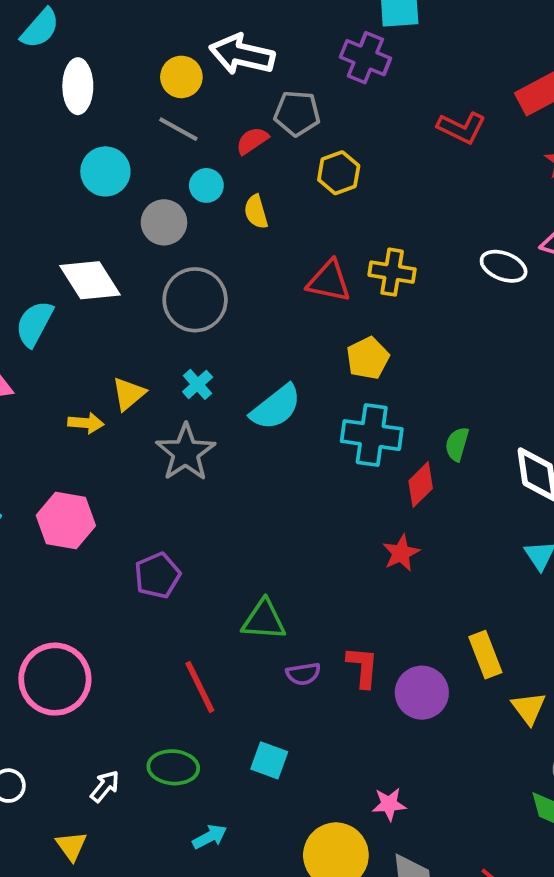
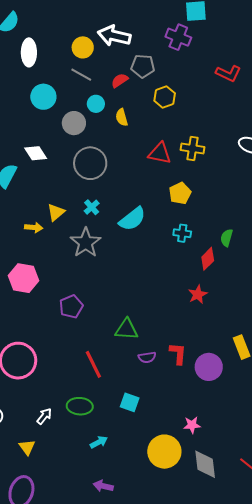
white diamond: (90, 280) -> (36, 153), size x0.7
cyan cross: (372, 435) -> (182, 233), size x0.6

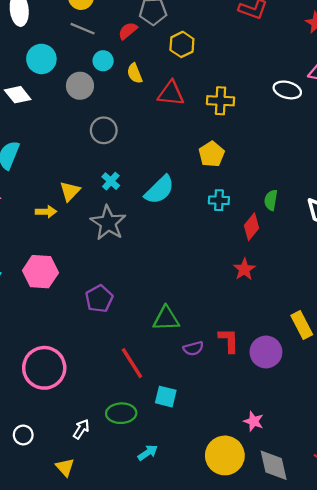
white diamond: (36, 153) -> (18, 95), moved
red triangle: (160, 153) -> (171, 93), moved
gray circle: (90, 163) -> (104, 130), size x0.7
cyan square: (130, 402) -> (166, 397), moved
pink star: (192, 425) -> (254, 421), turned 30

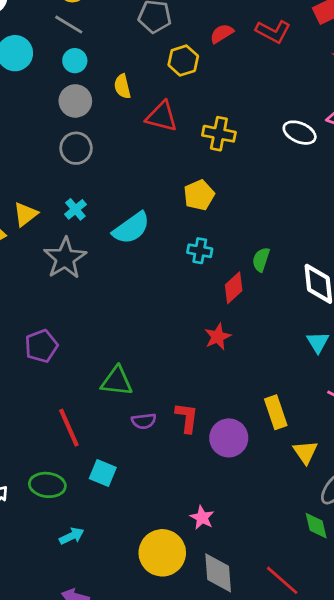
red semicircle: (128, 31) -> (222, 34), moved
cyan circle: (103, 61) -> (75, 61), moved
gray circle: (80, 86) -> (75, 101), moved

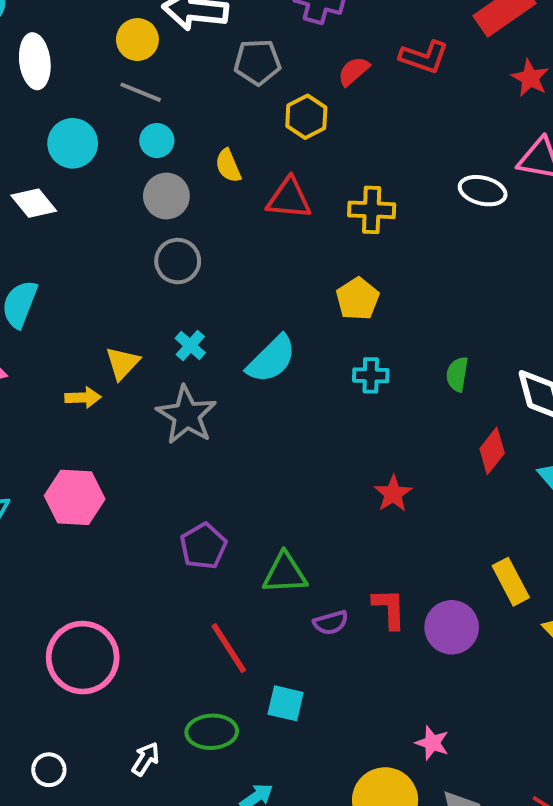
red diamond: (234, 288) -> (492, 451), moved
red star: (218, 337) -> (393, 494), moved
purple pentagon: (41, 346) -> (203, 546), moved

